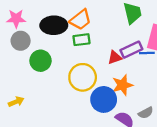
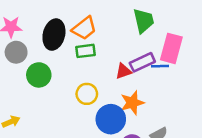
black ellipse: (54, 25) -> (54, 35), turned -75
yellow circle: (83, 77) -> (87, 94), size x0.7

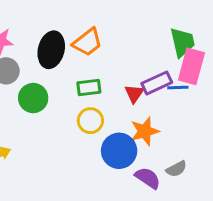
green trapezoid: (144, 21) -> (182, 42), moved
green rectangle: (86, 51) -> (89, 87), moved
red triangle: (123, 71) -> (134, 93), turned -36

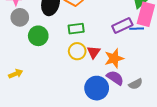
red triangle: (134, 93) -> (94, 52), moved
blue circle: (119, 151) -> (97, 88), moved
purple semicircle: (148, 178) -> (115, 78), moved

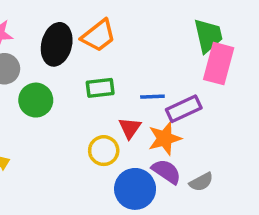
purple rectangle: (122, 26) -> (184, 109), moved
blue line: (137, 29) -> (152, 97), moved
yellow circle: (77, 51) -> (104, 151), moved

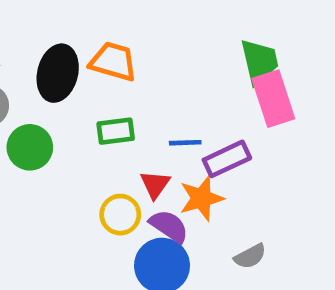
orange trapezoid: (98, 36) -> (113, 62), turned -126
pink rectangle: (219, 64) -> (273, 99), turned -33
purple semicircle: (166, 171) -> (169, 226), moved

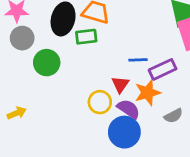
green rectangle: (116, 131) -> (86, 37), moved
gray semicircle: (250, 256) -> (173, 116), moved

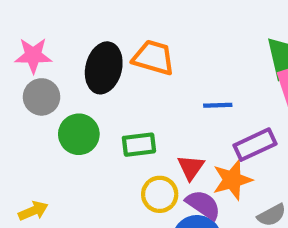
green rectangle: (86, 37) -> (139, 145), moved
blue line: (138, 60) -> (218, 105), moved

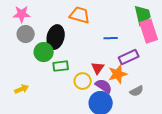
black ellipse: (104, 68) -> (56, 37), moved
green rectangle: (139, 145) -> (61, 66), moved

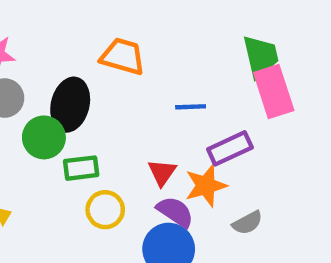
yellow circle: (83, 81) -> (105, 210), moved

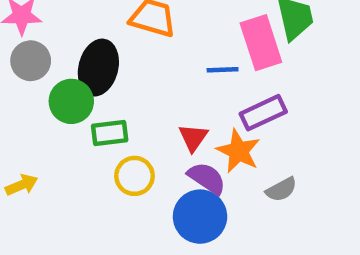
pink rectangle: (274, 91) -> (261, 43), moved
orange star: (206, 186) -> (238, 151), turned -30

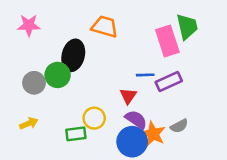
gray circle: (31, 61) -> (34, 83), moved
blue line: (223, 70) -> (145, 75), moved
green rectangle: (110, 133) -> (76, 134), moved
orange star: (238, 151) -> (153, 134), moved

